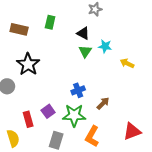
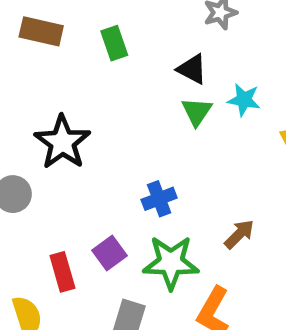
green rectangle: (50, 22) -> (114, 43), turned -32
brown rectangle: (19, 29) -> (41, 31), moved
blue cross: (78, 90) -> (159, 199), moved

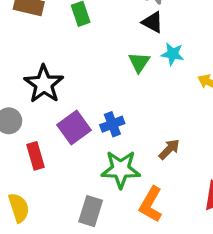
black triangle: (192, 69) -> (152, 22), moved
purple square: (110, 253) -> (74, 127), moved, size x1.4
red rectangle: (62, 272) -> (35, 156), moved

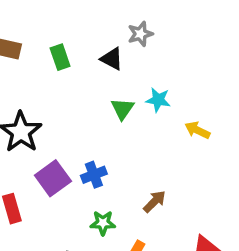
black triangle: (152, 22) -> (112, 59), moved
green star: (121, 169) -> (103, 223), size x0.6

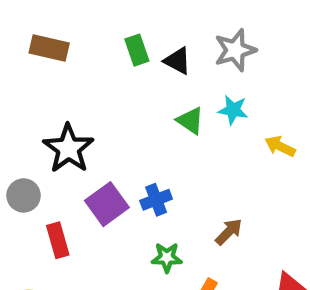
gray star: (140, 34) -> (235, 50), moved, size x1.4
green rectangle: (60, 57) -> (137, 50), moved
green triangle: (122, 109) -> (190, 121), turned -30

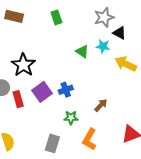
black triangle: (177, 61) -> (119, 33), moved
yellow arrow: (280, 146) -> (126, 64), size x1.5
red rectangle: (58, 240) -> (18, 99), moved

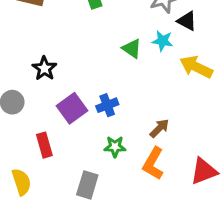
black star: (23, 65) -> (44, 68), size x0.7
red rectangle: (18, 99) -> (44, 145), moved
orange L-shape: (90, 139) -> (153, 163), moved

